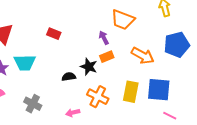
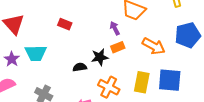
black star: (89, 67) -> (100, 57), turned -30

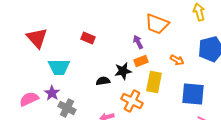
orange arrow: (154, 46) -> (177, 60), size x0.6
purple star: (12, 59) -> (52, 93), moved
yellow rectangle: (142, 82) -> (154, 82), moved

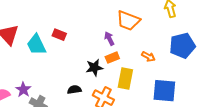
cyan trapezoid: (59, 67) -> (36, 45), moved, turned 65
black semicircle: (103, 81) -> (74, 90), moved

